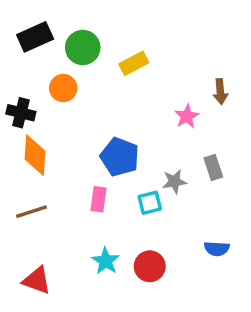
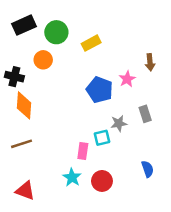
blue pentagon: (120, 157) -> (100, 90), moved
pink rectangle: (99, 199) -> (83, 151), moved
blue semicircle: (217, 249) -> (148, 169), turned -112

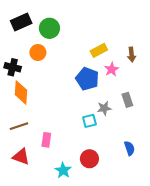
yellow rectangle: (91, 43) -> (99, 50), moved
pink rectangle: (83, 151) -> (46, 140), moved
cyan star: (72, 177) -> (63, 170), moved
red triangle: (25, 191) -> (21, 157), moved

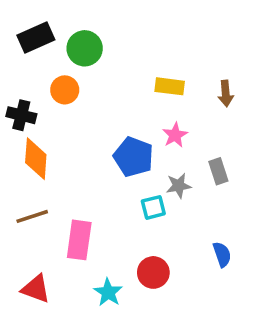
yellow rectangle: (99, 50) -> (170, 86), turned 35
pink star: (112, 69) -> (175, 135), moved
blue pentagon: (87, 79) -> (133, 157), moved
pink rectangle: (46, 140) -> (79, 240), size x1.5
red triangle: (21, 157) -> (36, 289), moved

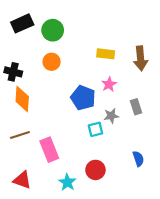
orange circle: (65, 90) -> (52, 62), moved
brown arrow: (226, 94) -> (141, 58), size x1.5
pink rectangle: (79, 240) -> (49, 150), turned -30

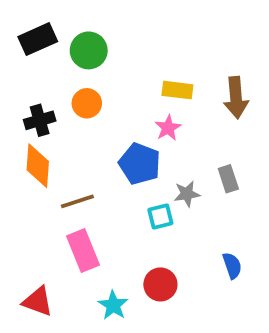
black cross: (13, 72) -> (40, 120), moved, turned -30
pink star: (109, 84) -> (168, 128), moved
brown line: (20, 135) -> (77, 201), moved

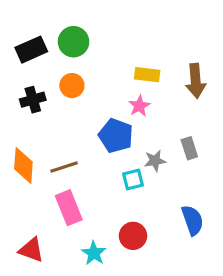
black rectangle: (38, 39) -> (31, 50), moved
orange diamond: (38, 166) -> (23, 165), moved
blue semicircle: (232, 266) -> (192, 220), size x1.4

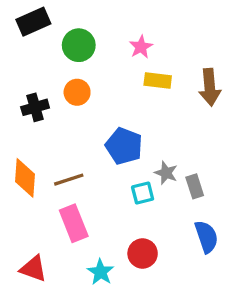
black rectangle: (31, 50) -> (33, 22), moved
pink star: (139, 106) -> (141, 47), moved
gray rectangle: (189, 148) -> (195, 186), moved
gray star: (155, 161) -> (166, 173), turned 30

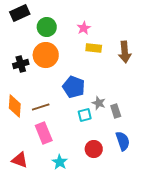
orange circle: (77, 92) -> (46, 55), size x1.6
red circle: (143, 253) -> (94, 149), moved

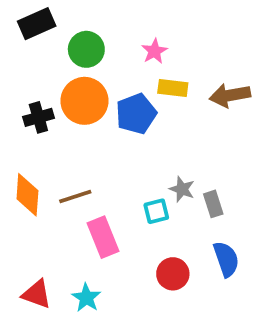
brown arrow: (125, 52) -> (230, 95), turned 85
blue pentagon: (74, 87) -> (136, 114), moved, turned 30
pink rectangle: (44, 133) -> (103, 237), moved
cyan star: (60, 162) -> (86, 298), moved

